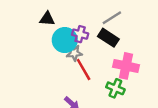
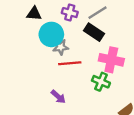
purple cross: (80, 34) -> (70, 13), moved
red line: (84, 69) -> (70, 63), turned -65

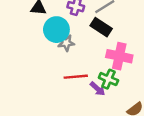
red line: (70, 63) -> (76, 77), moved
purple arrow: (58, 97) -> (98, 89), moved

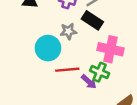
cyan circle: (56, 30) -> (48, 48), moved
gray star: (66, 43) -> (68, 31), moved

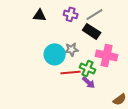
gray star: (68, 31) -> (72, 49), moved
green cross: (100, 72) -> (88, 68), moved

